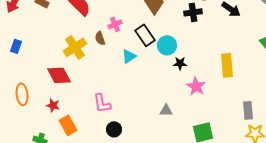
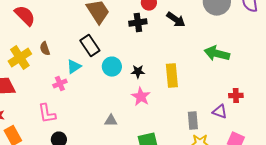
pink cross: (115, 24) -> (60, 84), moved
cyan circle: (167, 45) -> (112, 67), moved
black star: (180, 63) -> (138, 72), moved

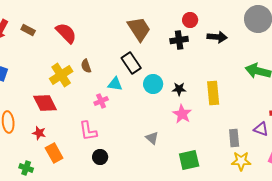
black arrow: (176, 20) -> (217, 37), turned -30
cyan triangle: (74, 67) -> (115, 84), turned 42
gray triangle: (111, 121) -> (152, 138), turned 40

